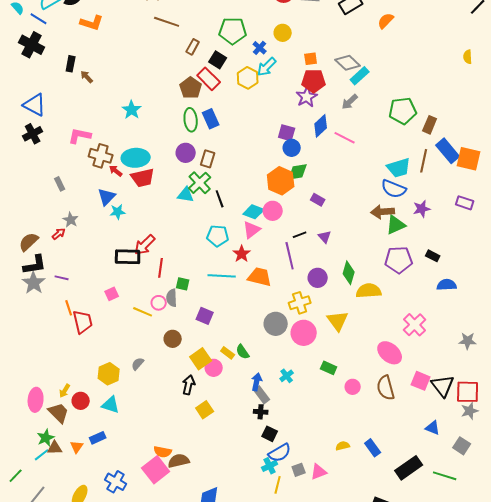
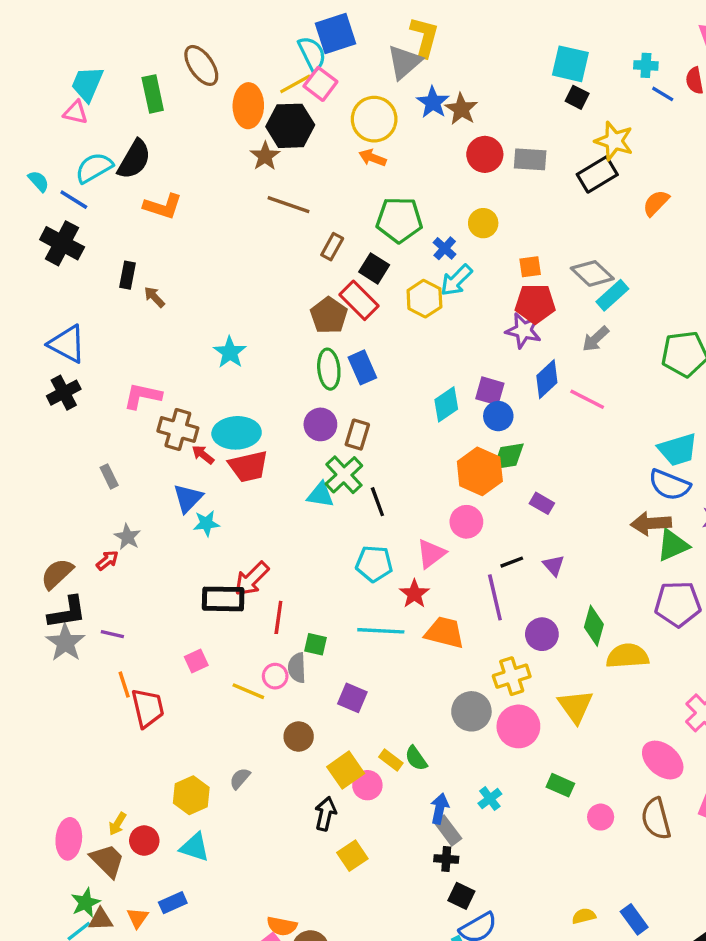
purple star: (307, 97) -> (523, 331), turned -30
cyan diamond: (254, 212) -> (446, 404), moved, turned -55

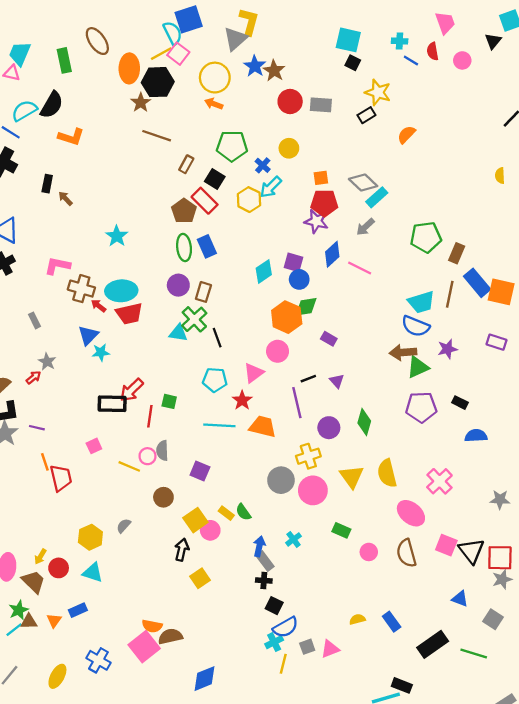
black rectangle: (597, 174) -> (366, 115), size x0.7
green square: (315, 644) -> (169, 401), moved
yellow semicircle: (627, 656) -> (387, 473), moved, turned -100

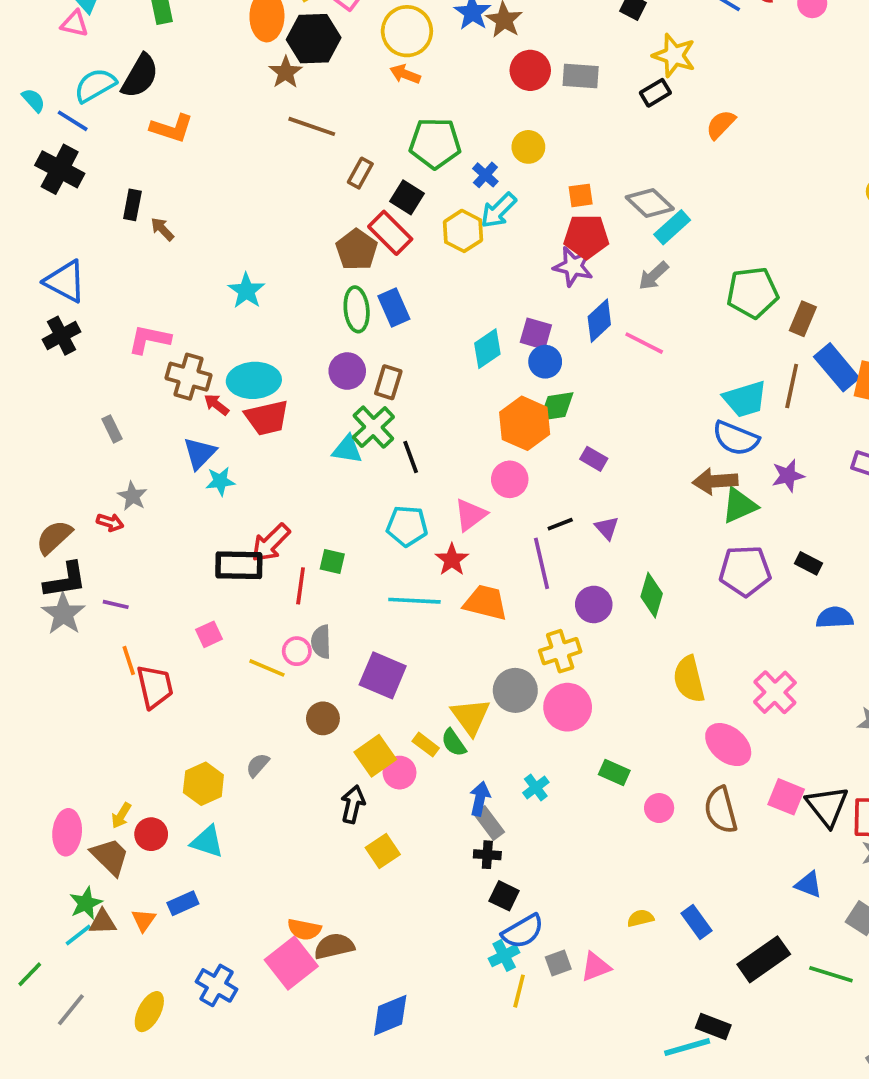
red arrow: (33, 377) -> (110, 522), turned 56
purple square: (200, 471) -> (383, 675), size x1.4
yellow triangle: (352, 477) -> (470, 717), moved

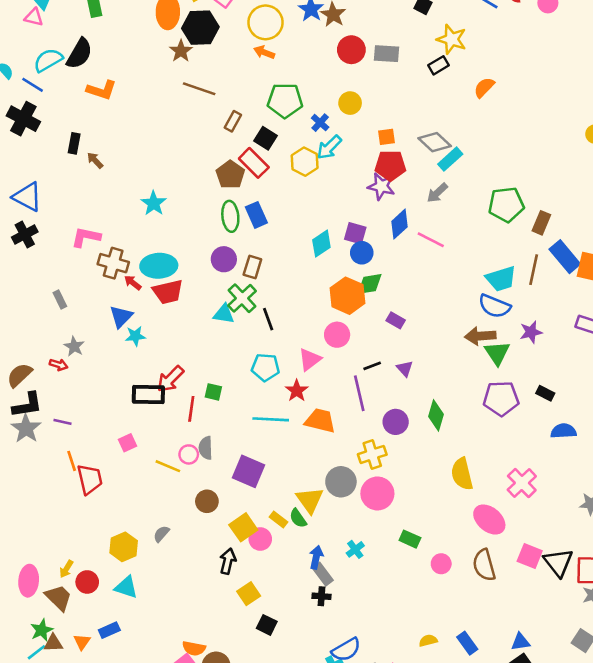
green triangle: (739, 505) -> (497, 353), turned -40
blue triangle: (809, 885) -> (521, 642), moved, turned -30
black square: (504, 896) -> (267, 625), moved

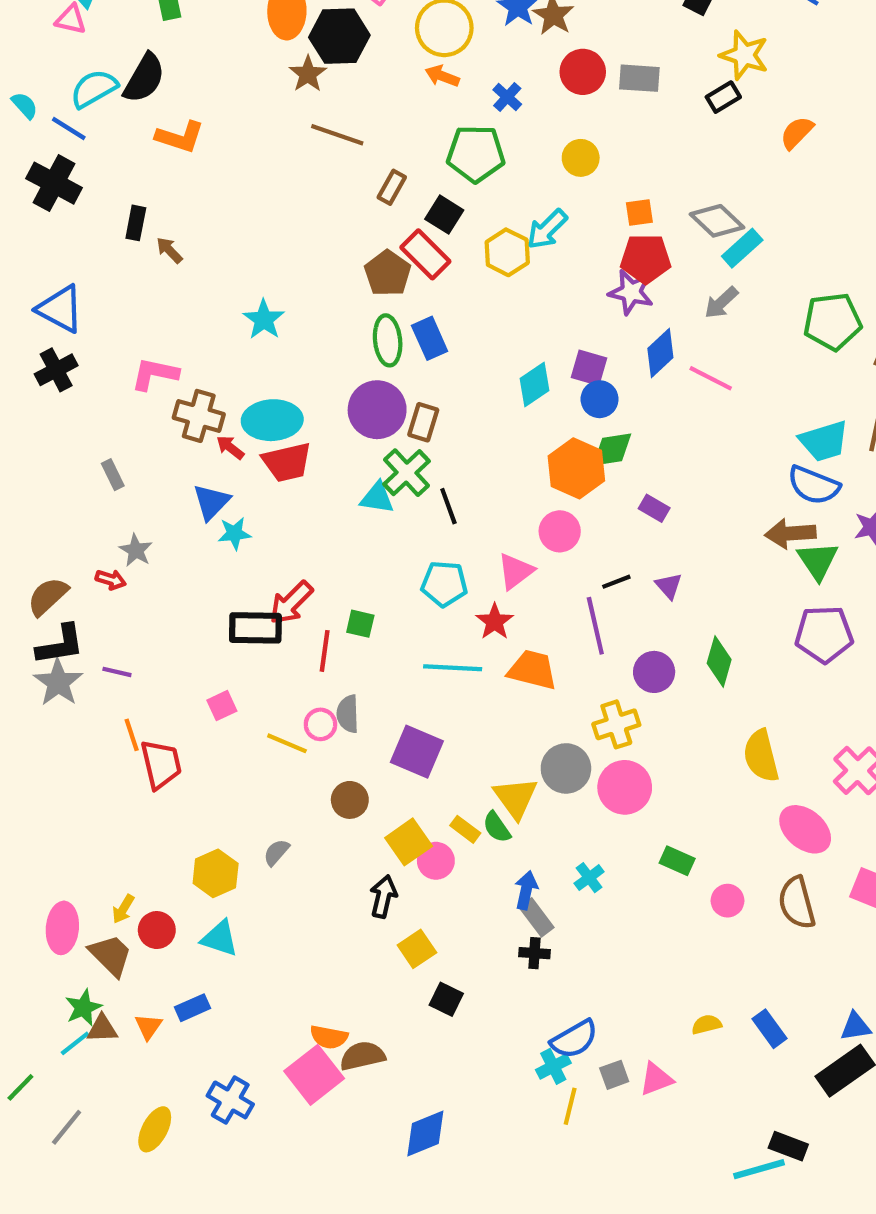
blue cross: (320, 123) -> (507, 97), moved
purple circle: (224, 259) -> (377, 410), size x1.4

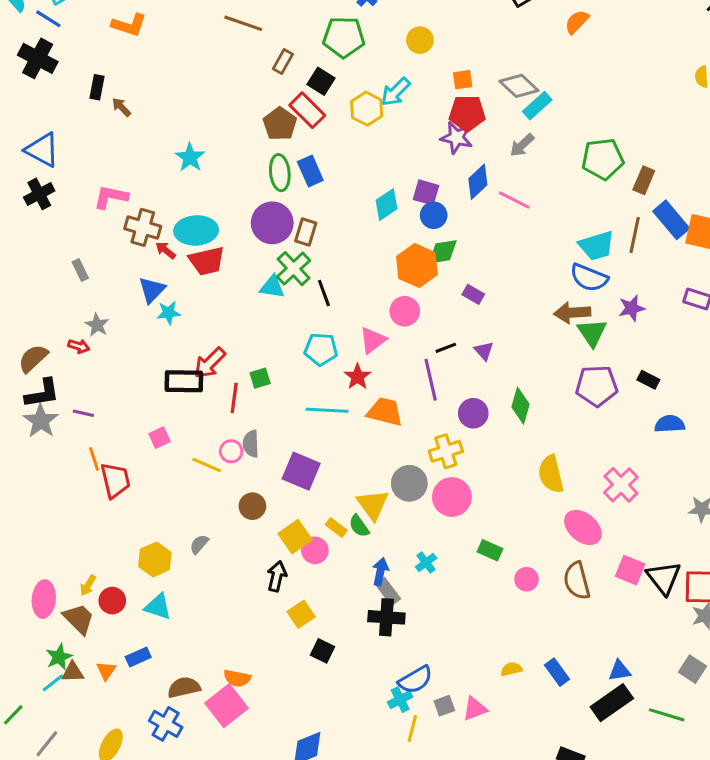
green square: (360, 624) -> (260, 378), turned -30
black cross: (534, 953) -> (386, 617), size x1.6
brown semicircle: (362, 1056) -> (184, 687), moved

